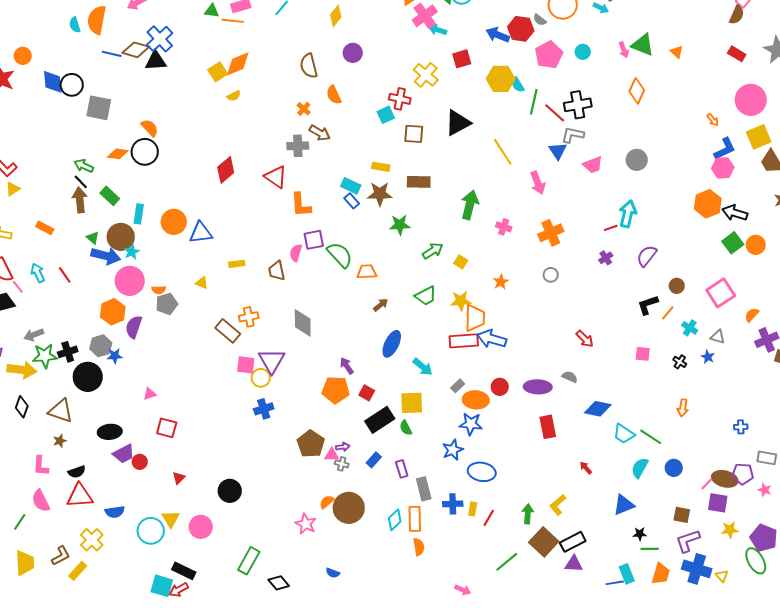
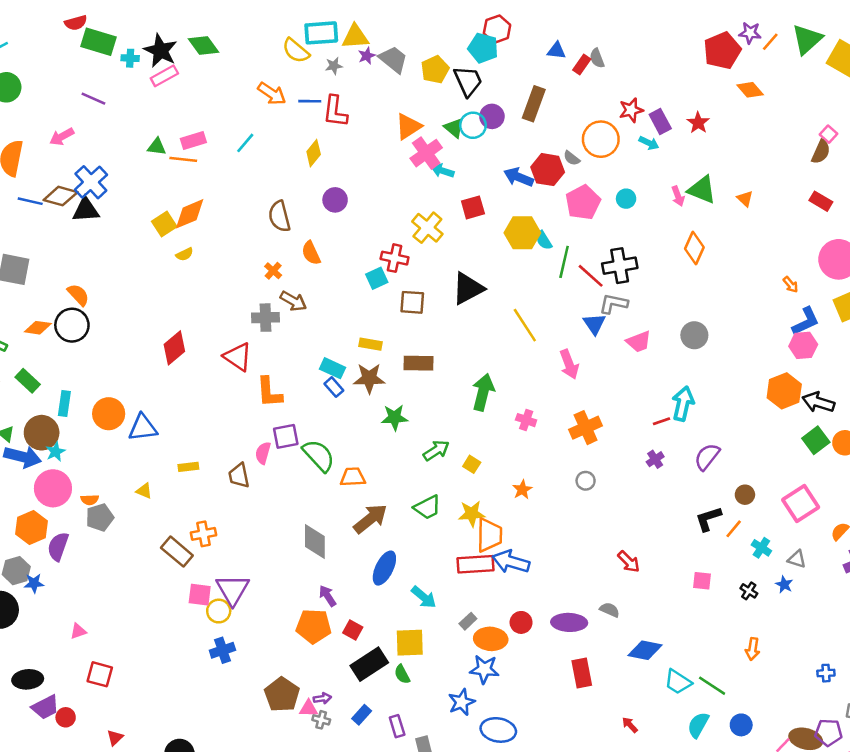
brown arrow: (381, 305) -> (370, 519), size x1.8
gray diamond: (303, 323) -> (315, 541), moved

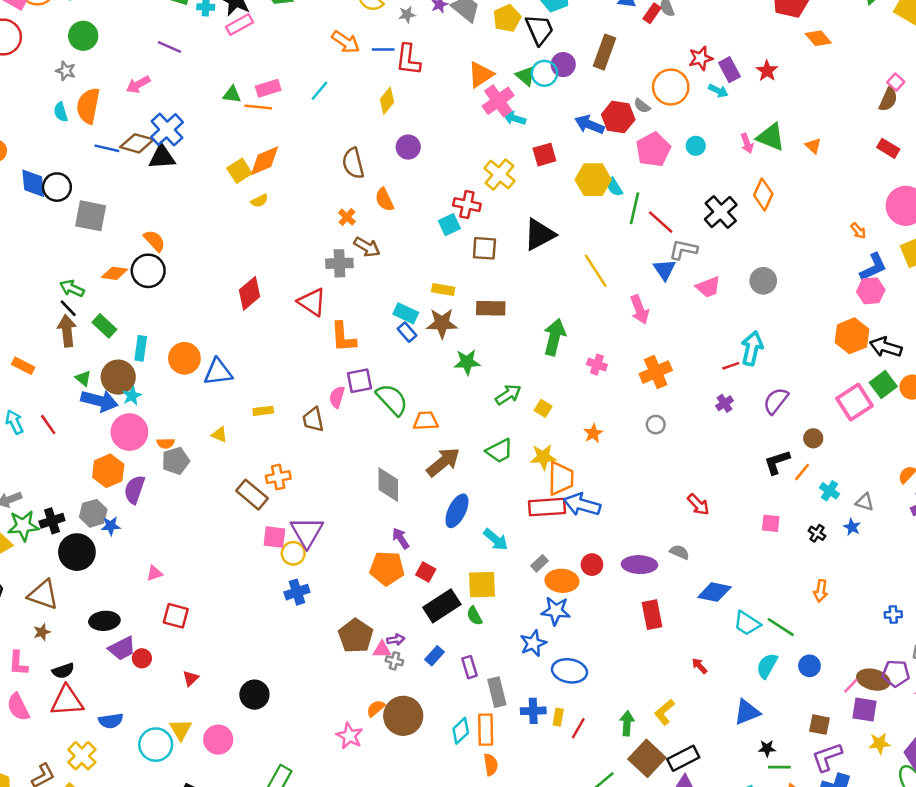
black cross: (620, 266) -> (721, 212), moved, turned -32
pink square: (801, 504) -> (854, 402), moved

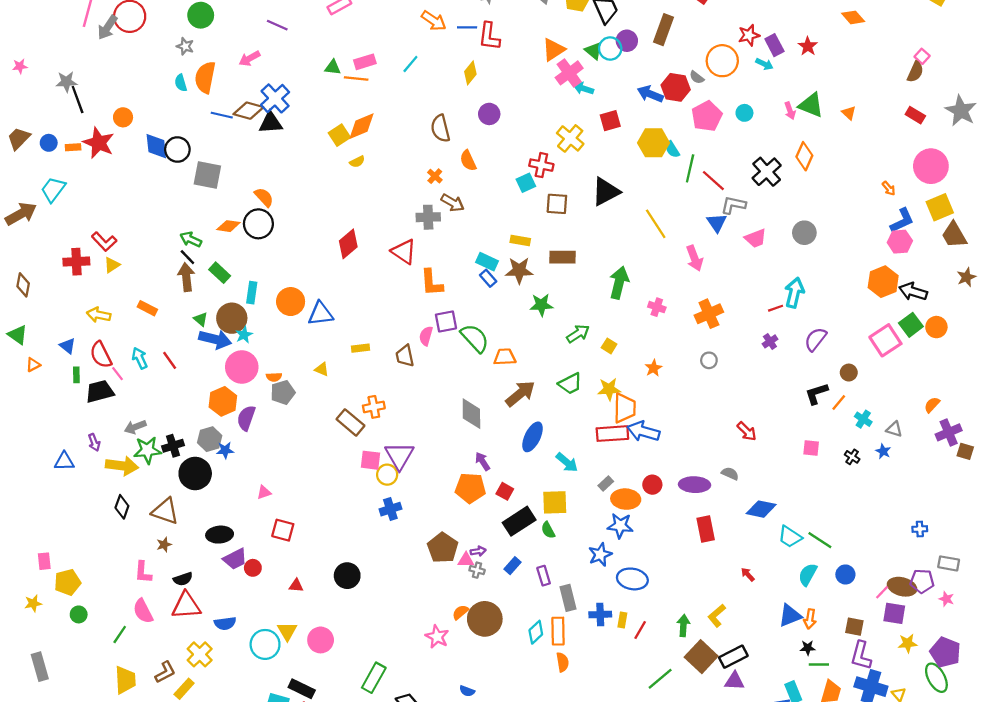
orange arrow: (821, 591) -> (810, 619), moved
red triangle: (191, 678) -> (296, 586), turned 48
black circle: (254, 695) -> (347, 576), moved
purple L-shape: (827, 757) -> (861, 656), turned -56

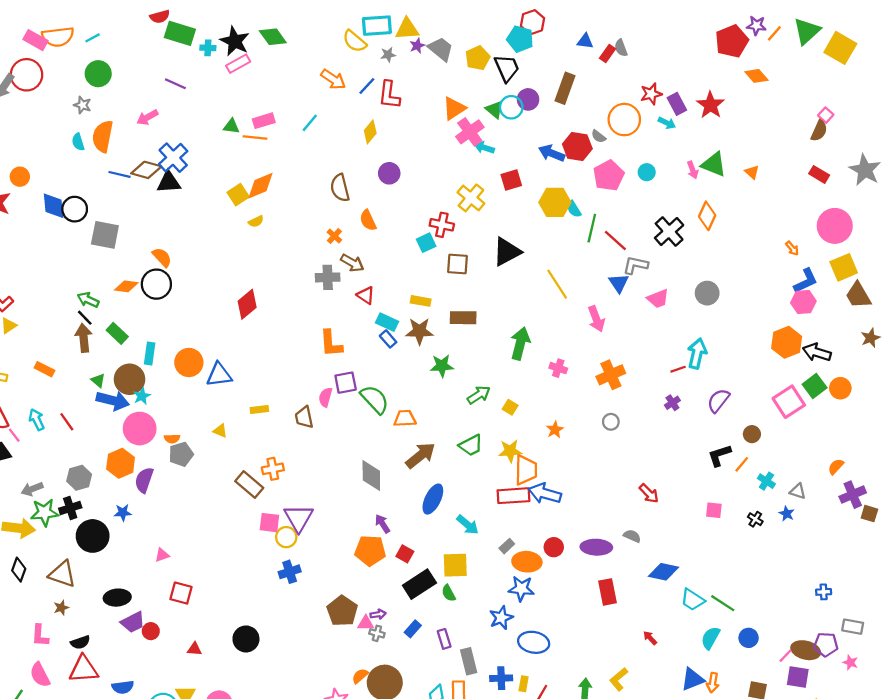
blue line: (467, 27) -> (367, 86), turned -48
red star: (808, 46) -> (710, 105), size x1.4
red triangle: (404, 252) -> (366, 295), moved, size x0.7
gray hexagon: (210, 439) -> (79, 478), moved

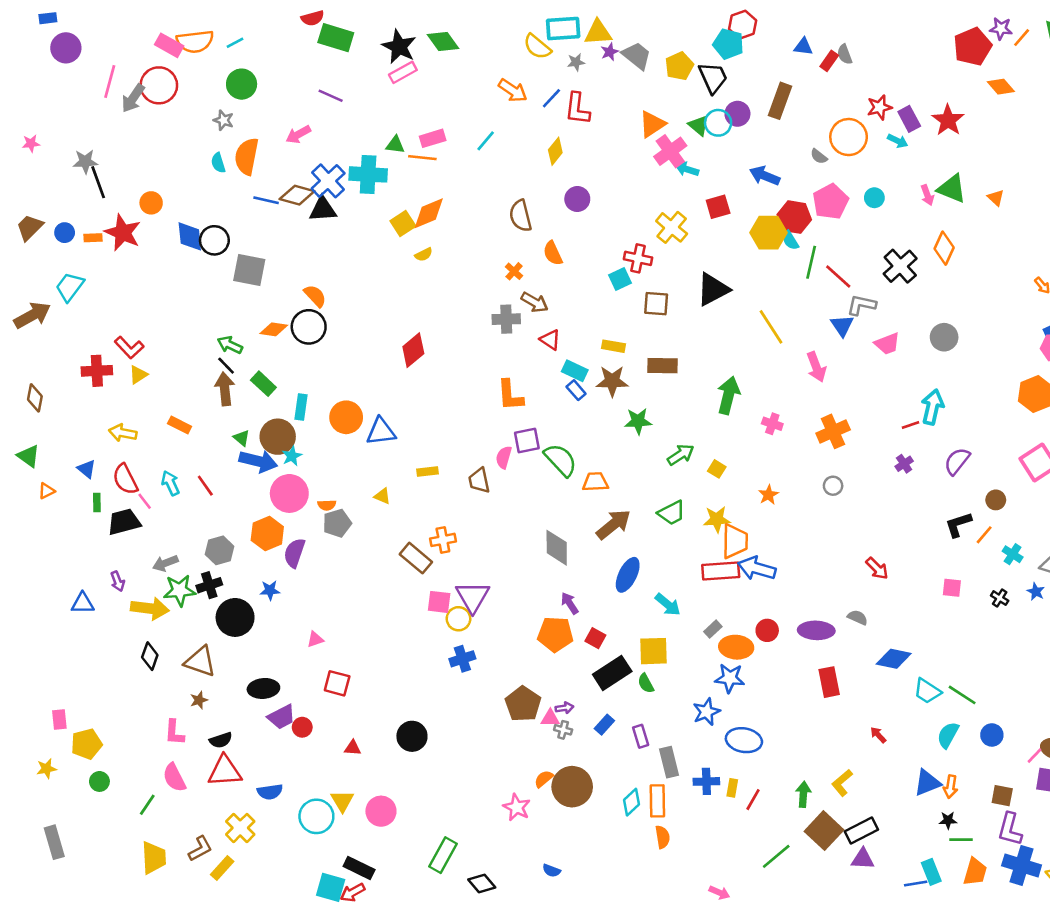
cyan cross: (208, 48) -> (368, 174), moved, size x2.0
red hexagon: (577, 146) -> (794, 217), moved

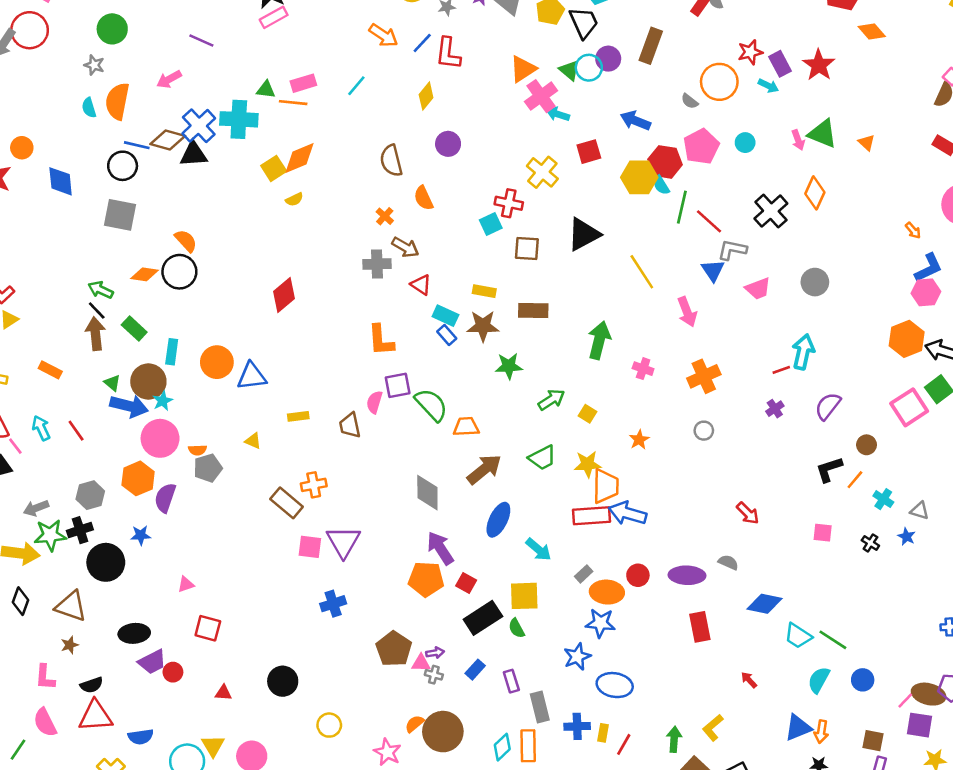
black circle: (214, 240) -> (123, 166), moved
purple arrow: (570, 603) -> (440, 548), size x1.5
yellow circle: (458, 619) -> (329, 725), moved

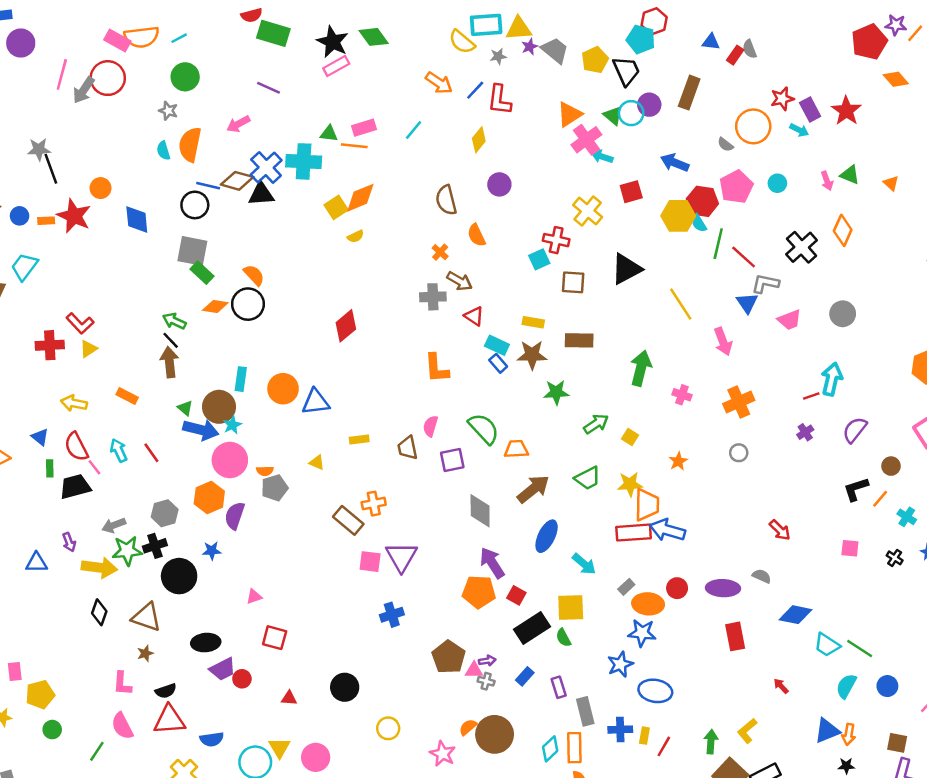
green triangle: (823, 134) -> (850, 175), size x0.7
green rectangle: (134, 329) -> (202, 273), moved
purple square: (398, 385) -> (452, 460), moved

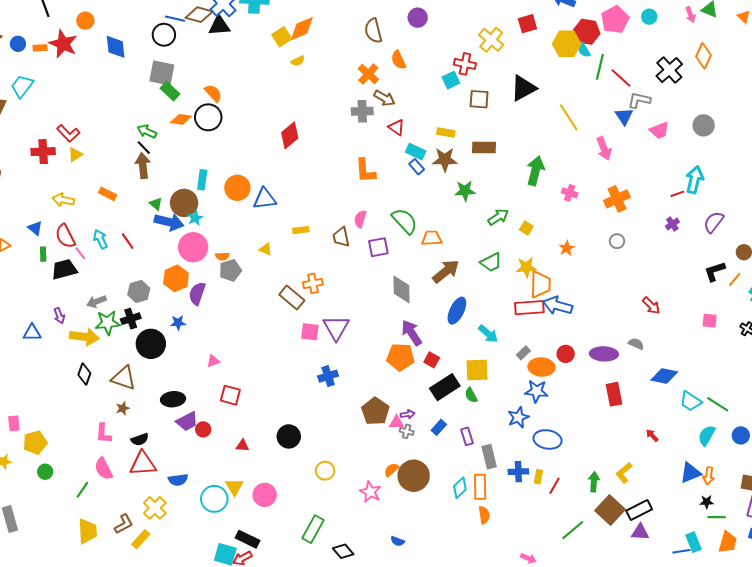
orange cross: (440, 252) -> (368, 74), size x1.5

